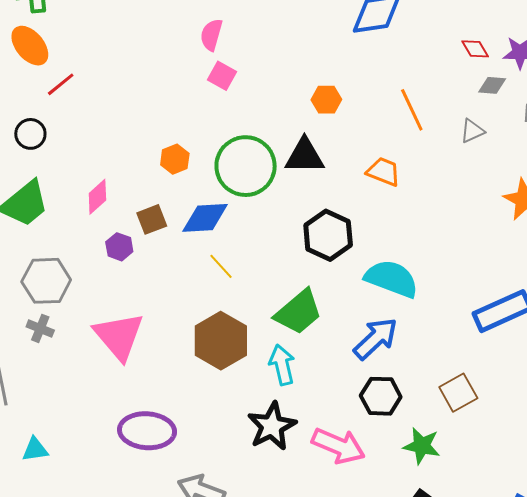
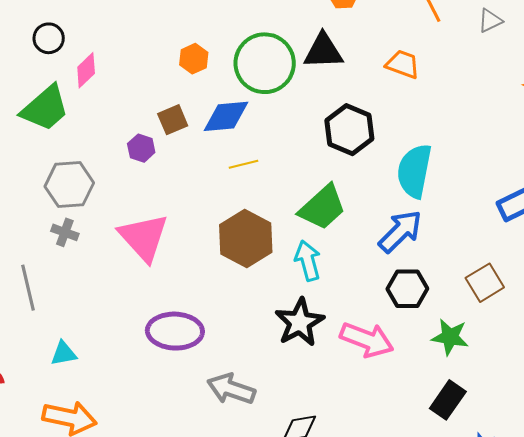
pink diamond: (97, 197) -> (86, 70), moved
yellow line: (221, 266) -> (243, 164), turned -60
cyan semicircle: (392, 279) -> (414, 171), turned -98

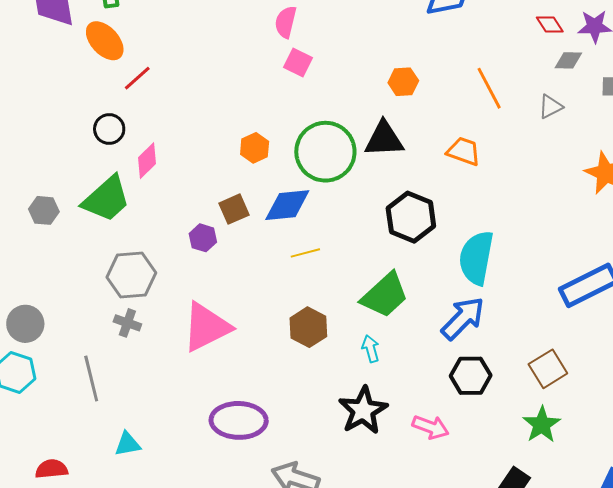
pink triangle: (144, 237) -> (206, 327), turned 46
brown hexagon: (246, 239) -> (308, 327), size x0.7
cyan arrow: (308, 261) -> (371, 349), size x0.7
green star: (450, 337) -> (542, 425), moved, turned 30
pink arrow: (367, 340) -> (430, 427), size x0.7

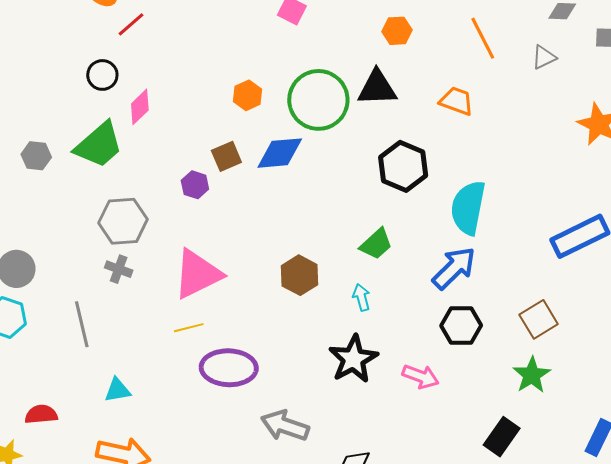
yellow line: (305, 253) -> (189, 328), moved
green trapezoid: (385, 295) -> (376, 244), size x0.7

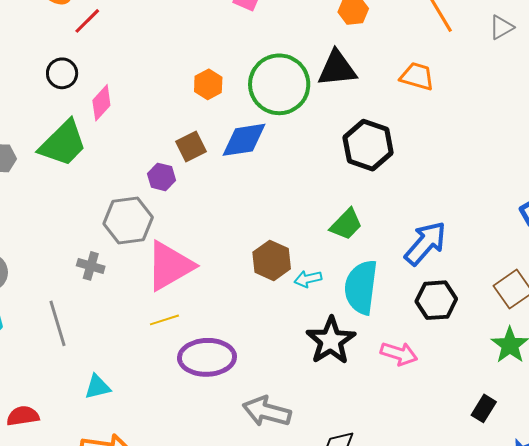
cyan semicircle: (468, 208) -> (361, 287), moved
gray hexagon: (123, 221) -> (128, 220), moved
cyan arrow: (361, 297) -> (308, 279), moved, turned -84
black rectangle: (502, 437) -> (484, 408), size x0.7

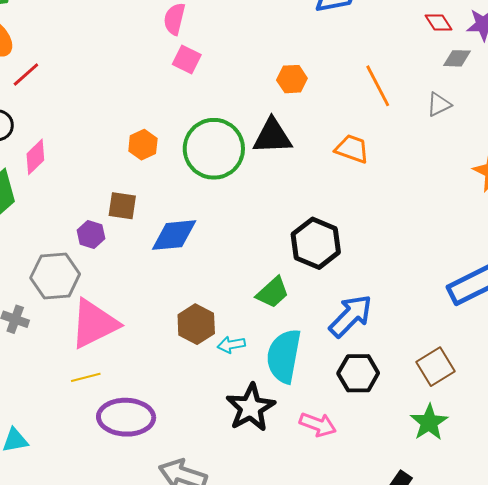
blue diamond: (244, 140) -> (174, 235), moved
black hexagon: (368, 145) -> (316, 243), moved
brown square: (191, 147) -> (122, 206), turned 32

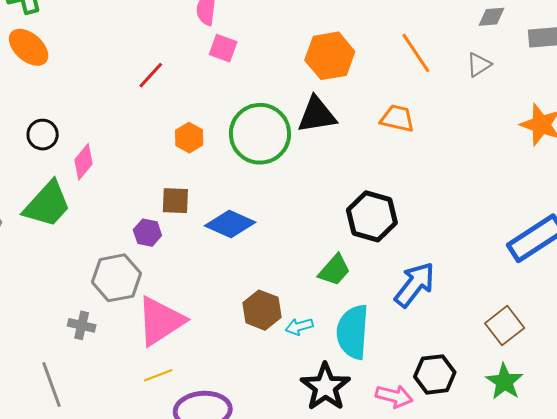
red line: (26, 74) -> (151, 75), moved
orange hexagon: (292, 79) -> (330, 56), size x1.6
blue diamond: (174, 235) -> (230, 224), turned 36
black hexagon: (358, 373) -> (435, 374), moved

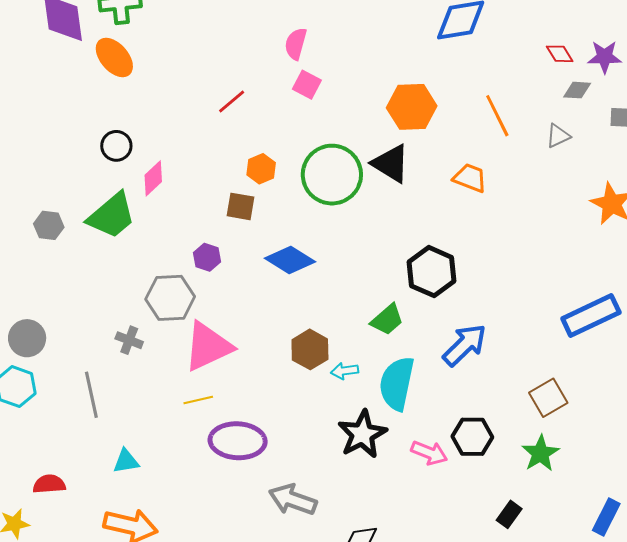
black triangle: (317, 115) -> (391, 164), turned 33
brown square: (175, 201) -> (241, 206), moved

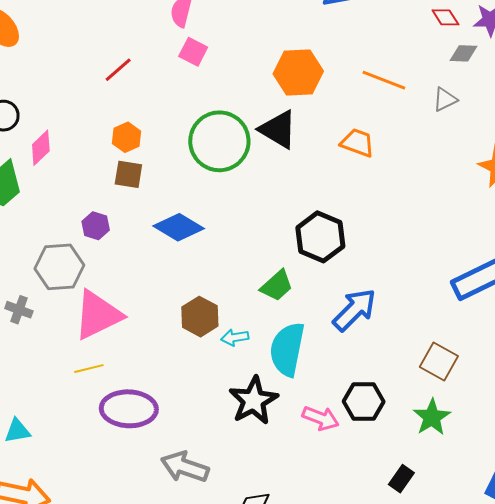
orange line: (497, 116) -> (384, 80), turned -42
orange hexagon: (261, 169) -> (126, 137), moved
brown square: (548, 398) -> (439, 362), turned -30

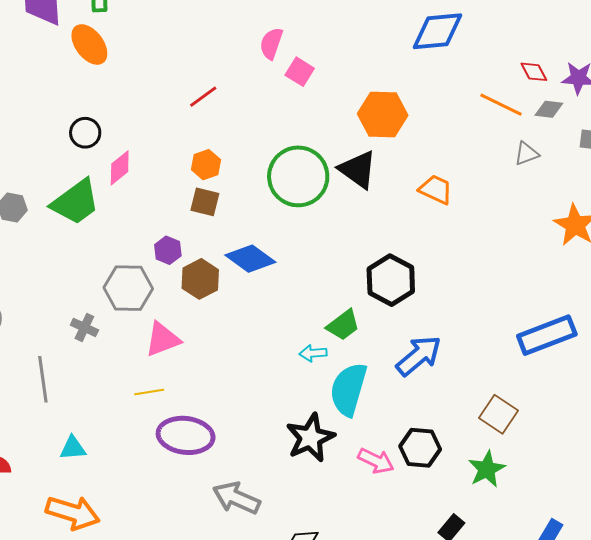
pink square: (193, 52) -> (300, 72), moved
orange line: (384, 80) -> (501, 105), moved
pink triangle: (98, 315) -> (163, 339), size x0.7
brown hexagon: (200, 317) -> (200, 279), moved
cyan arrow: (235, 337) -> (313, 353), moved

